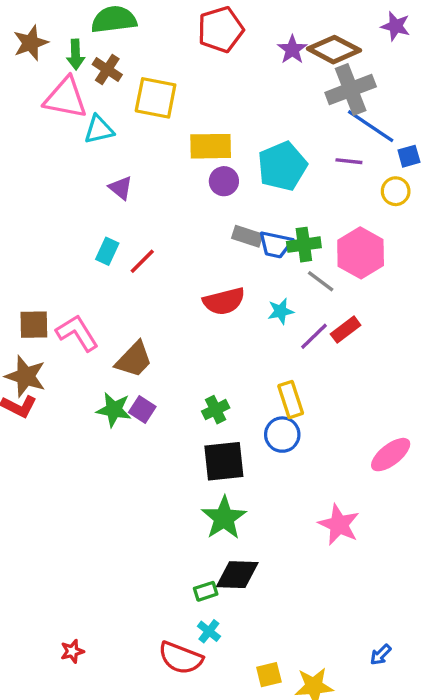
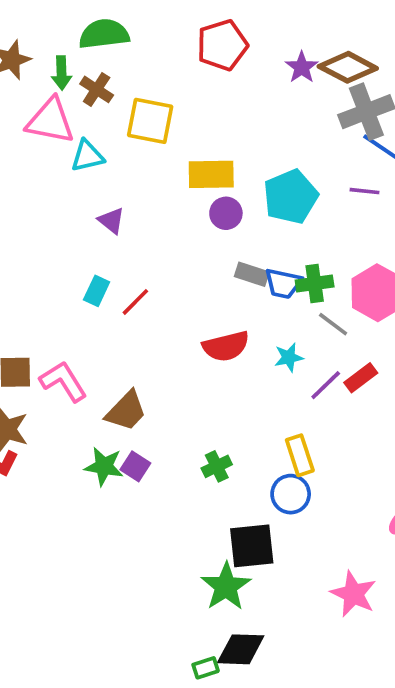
black square: (224, 461) -> (252, 546), moved

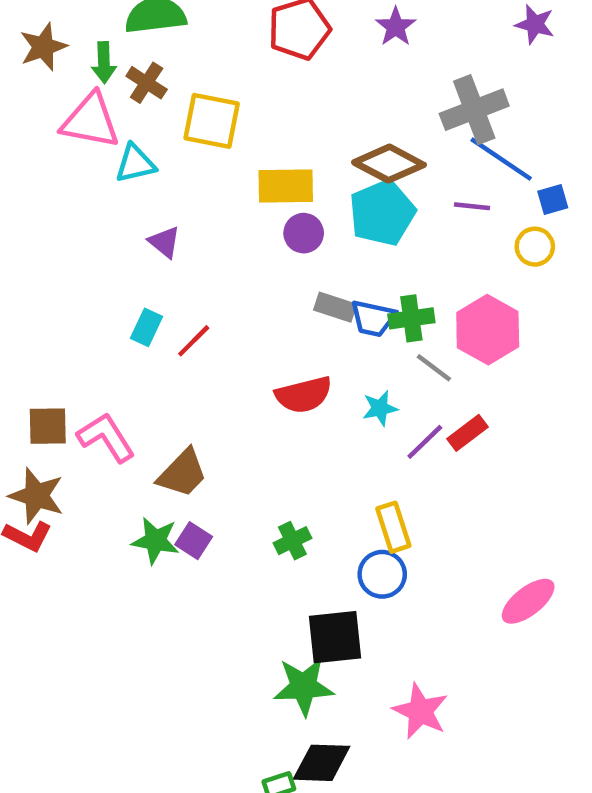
purple star: (302, 67) -> (396, 27), moved
brown diamond: (348, 67) -> (389, 164), moved
green star: (226, 586) -> (304, 687), turned 30
pink star: (353, 594) -> (420, 711), moved

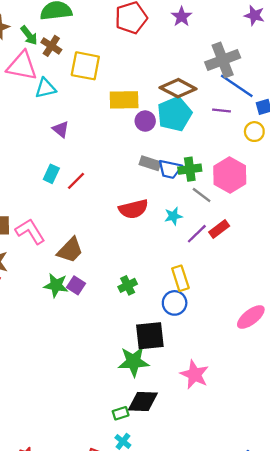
green arrow: (104, 63) -> (29, 35), turned -36
purple circle: (304, 233) -> (145, 121), moved

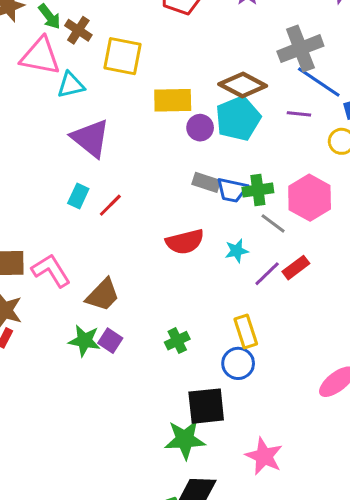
purple triangle: (61, 129) -> (91, 138), size x1.8

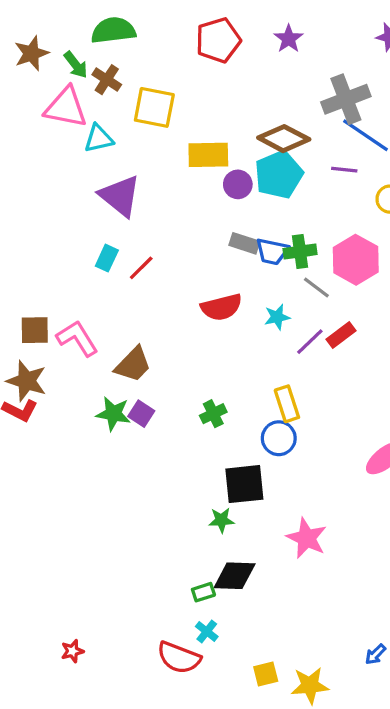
green star: (185, 440) -> (221, 520), size x0.6

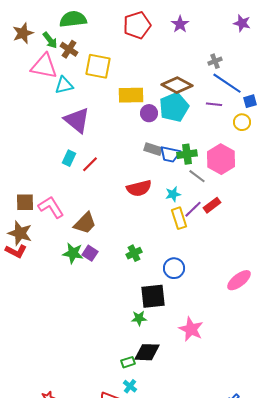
gray cross: (346, 99) -> (215, 61), size x0.5
yellow rectangle: (287, 404) -> (179, 218), moved

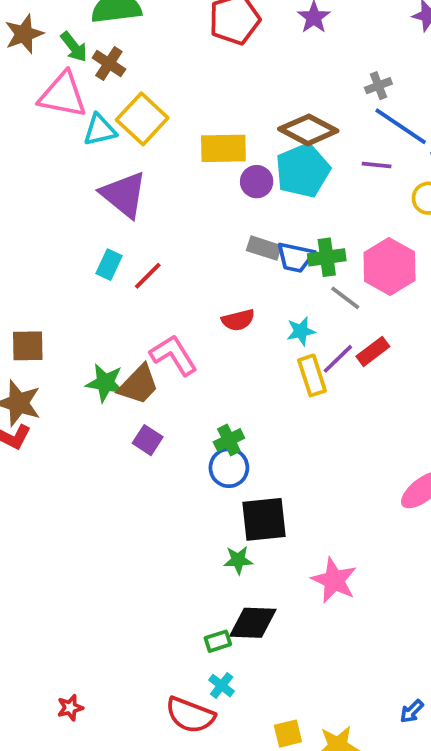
yellow square: (98, 66) -> (142, 119), moved, turned 32
red semicircle: (139, 188) -> (238, 320), size x0.7
pink L-shape: (51, 207) -> (174, 355), moved
green star: (73, 253) -> (105, 383), moved
blue circle: (174, 268) -> (229, 468), moved

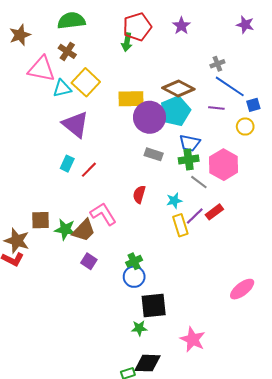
green arrow: (74, 47) -> (127, 42), moved, turned 48
purple circle: (257, 182) -> (150, 117), size x1.8
blue trapezoid: (295, 257) -> (190, 143), moved
red semicircle: (238, 320) -> (139, 194), turned 120
brown square: (28, 346) -> (40, 220), moved

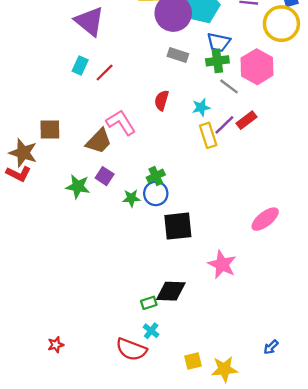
yellow circle: (245, 127) -> (281, 24), size x1.8
green star: (65, 229) -> (78, 186), moved
pink ellipse: (242, 289) -> (265, 219), moved
green star: (139, 328) -> (131, 198), moved

